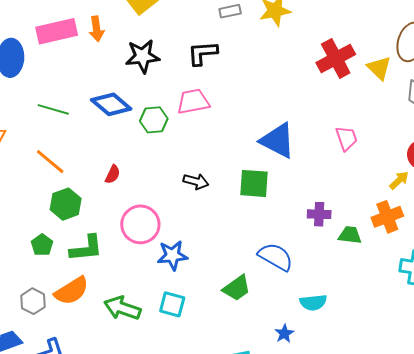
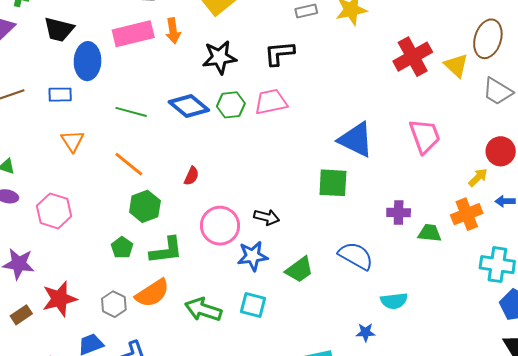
green hexagon: (154, 120) -> (231, 105), moved
pink trapezoid: (347, 138) -> (425, 136), size x1.4
black arrow: (196, 181) -> (267, 217), moved
green trapezoid: (237, 288) -> (299, 270), moved
blue star: (284, 333) -> (366, 332), turned 30

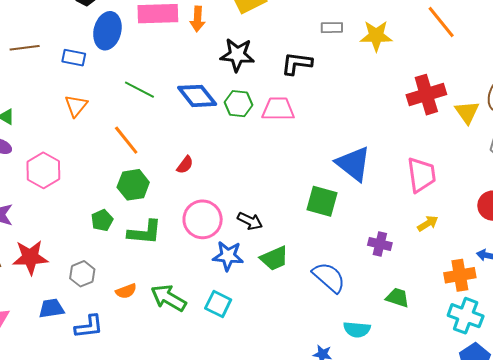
yellow arrow: (478, 177) -> (428, 223), moved
orange cross: (467, 214) -> (460, 275), moved
green trapezoid: (430, 233) -> (398, 298), moved
green trapezoid: (299, 270) -> (274, 258), moved
orange semicircle: (152, 293) -> (126, 291), moved, size x0.6

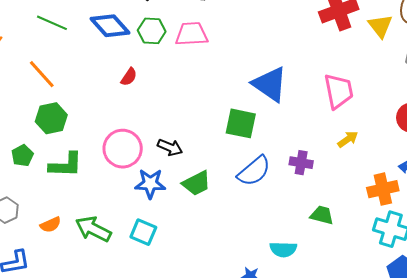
red semicircle: (185, 165) -> (129, 77), moved
blue semicircle: (329, 277) -> (254, 171), moved, turned 102

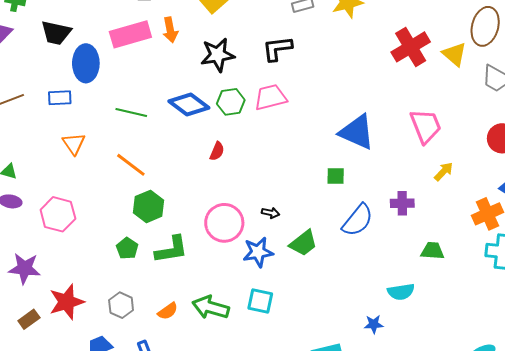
green square: (241, 123) -> (336, 176), size x0.6
black arrow: (170, 147) -> (271, 213), size x0.7

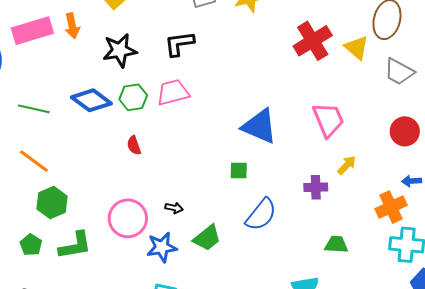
red semicircle: (217, 151) -> (134, 145), moved, turned 138
purple cross: (402, 203) -> (316, 187), moved

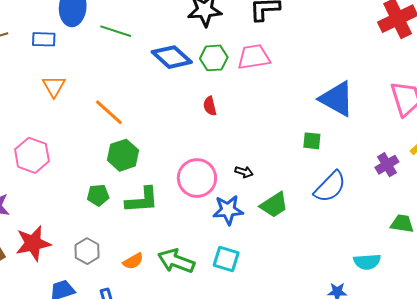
green line: (34, 109) -> (116, 31), moved
purple cross: (316, 187) -> (387, 165), turned -35
green pentagon: (31, 245) -> (98, 195), turned 30

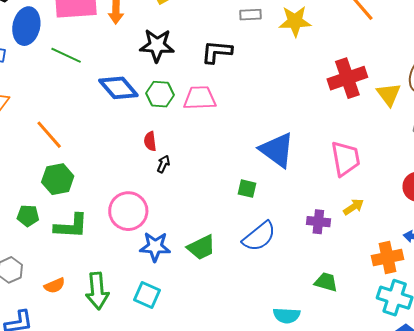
purple cross: (387, 165) -> (318, 222), turned 30
black arrow: (244, 172) -> (163, 164), moved, turned -90
green arrow: (176, 261) -> (97, 291), turned -123

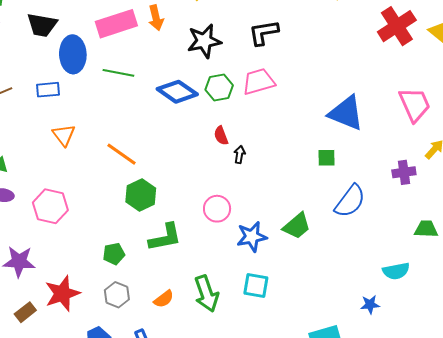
pink circle: (128, 211) -> (217, 209), size x0.7
green pentagon: (28, 216) -> (114, 254), moved

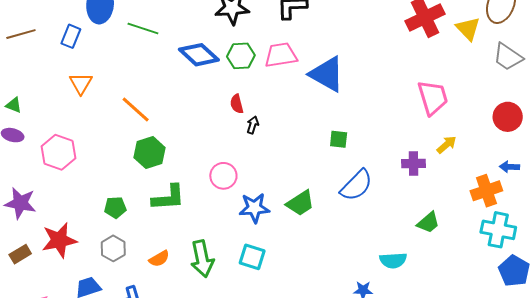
blue rectangle: (48, 90) -> (71, 36), turned -70
blue triangle: (346, 113) -> (327, 74), moved
green trapezoid: (426, 229) -> (428, 223), turned 130

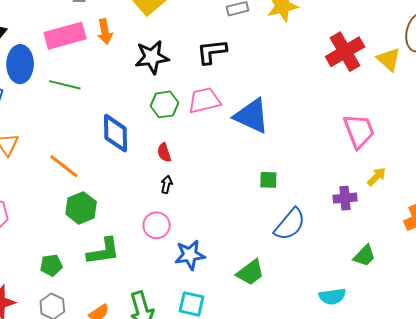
blue diamond: (199, 55) -> (116, 133), moved, turned 51
black arrow: (253, 125) -> (167, 184), moved
green trapezoid: (300, 203) -> (250, 272), moved

